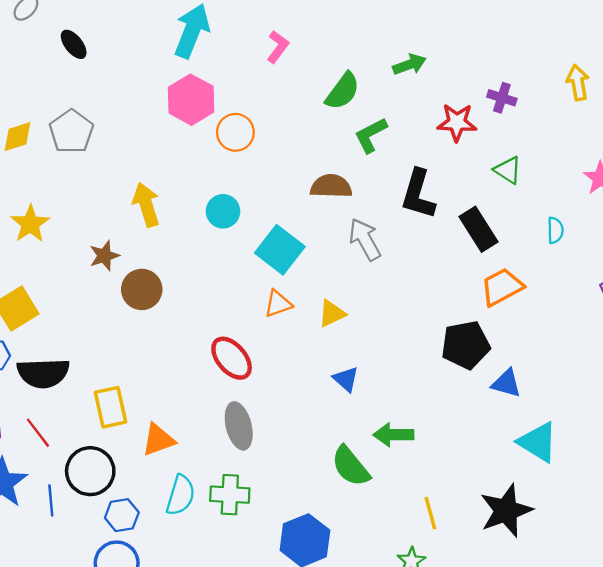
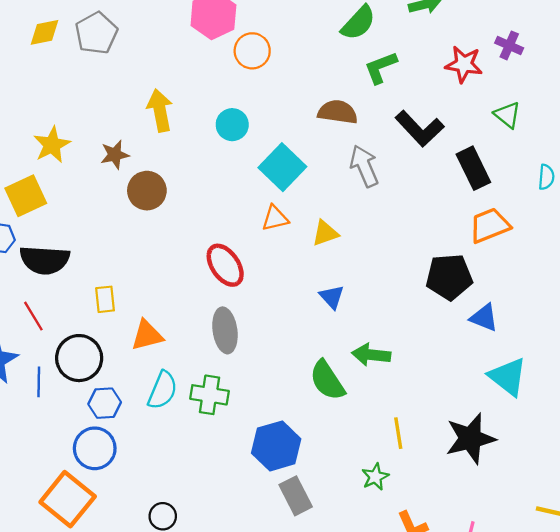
black L-shape: (418, 194) -> (420, 129), turned -66
yellow star: (30, 224) -> (52, 145), moved
yellow rectangle: (110, 407) -> (105, 299), size x0.7

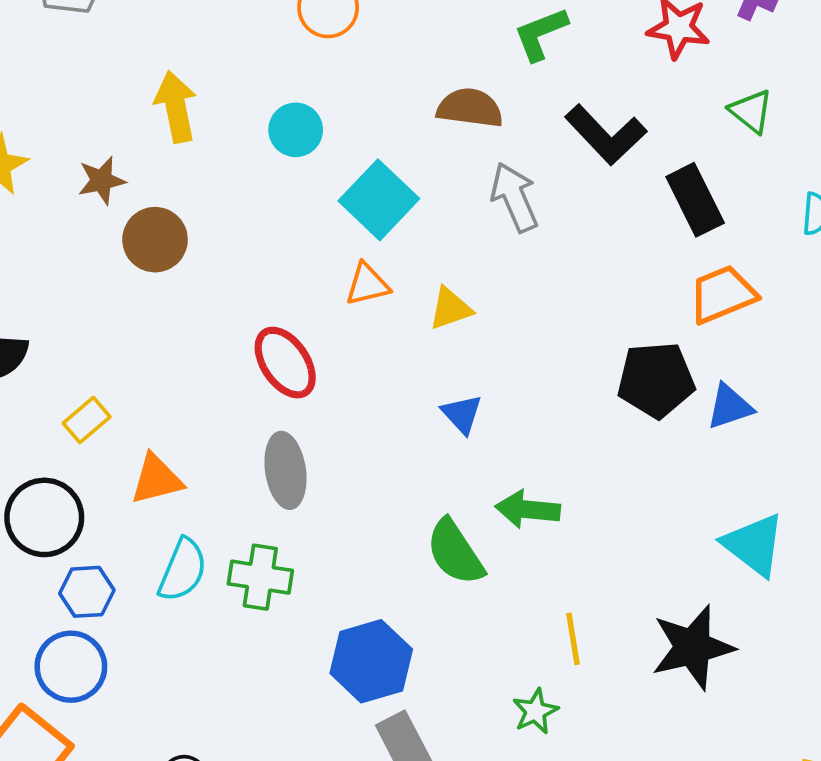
yellow rectangle: (105, 299) -> (87, 420), turned 56
blue triangle: (484, 318) -> (730, 407), moved, turned -40

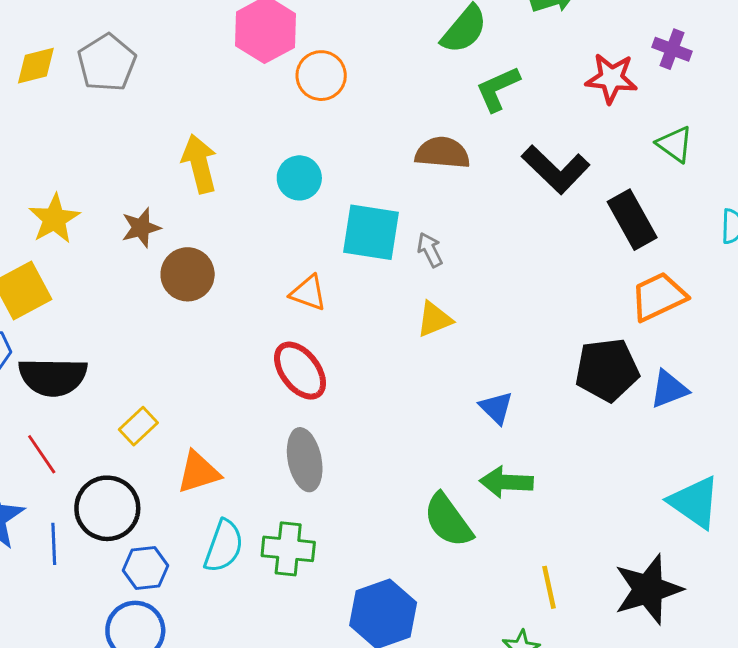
gray arrow: (514, 197) -> (430, 250), moved, size x0.6
cyan square: (379, 200) -> (371, 232), turned -32
orange triangle: (367, 284) -> (308, 293), moved, turned 36
blue triangle: (462, 414) -> (496, 408), moved

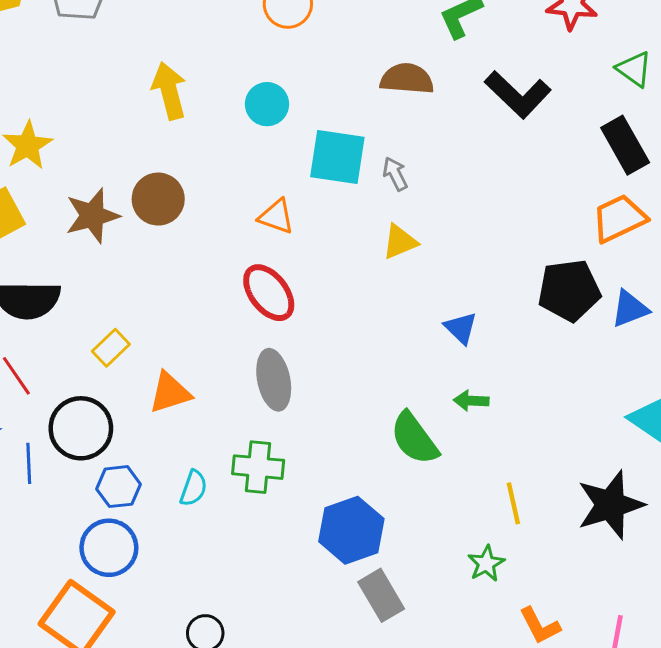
black rectangle: (632, 220) -> (625, 145), moved
brown star: (141, 228) -> (92, 216), moved, size x1.4
green arrow: (506, 482) -> (471, 401), size x0.7
cyan semicircle: (224, 546) -> (193, 488), moved, size x0.7

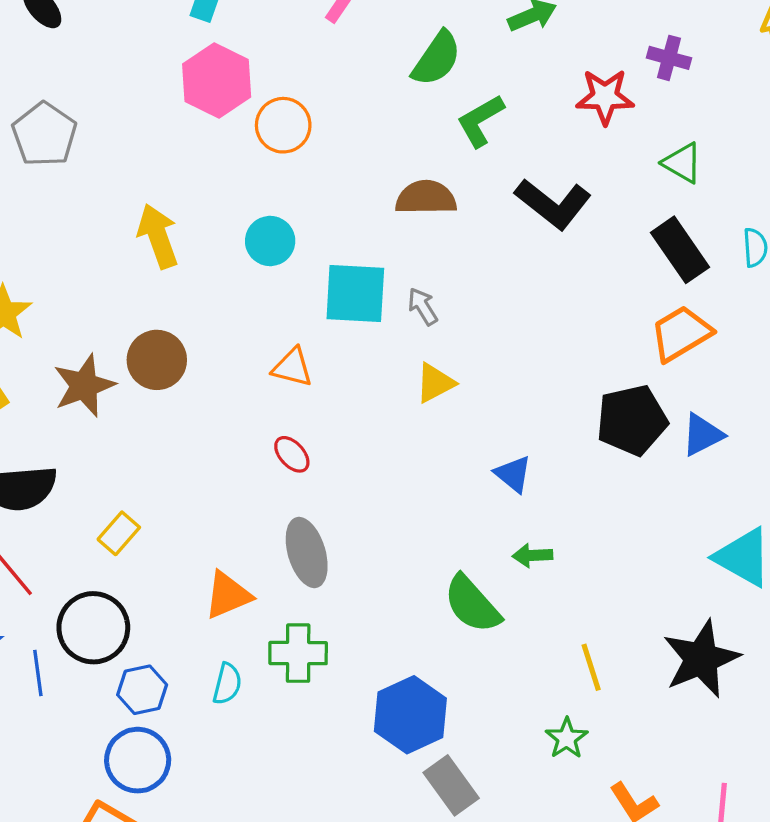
red ellipse: (269, 293) -> (292, 454), size x0.6
orange triangle: (170, 393) -> (228, 595), moved

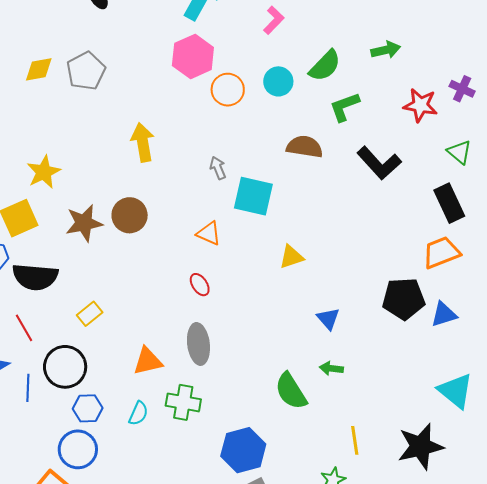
cyan circle: (270, 241) -> (278, 81), moved
gray arrow: (423, 306) -> (218, 168), moved

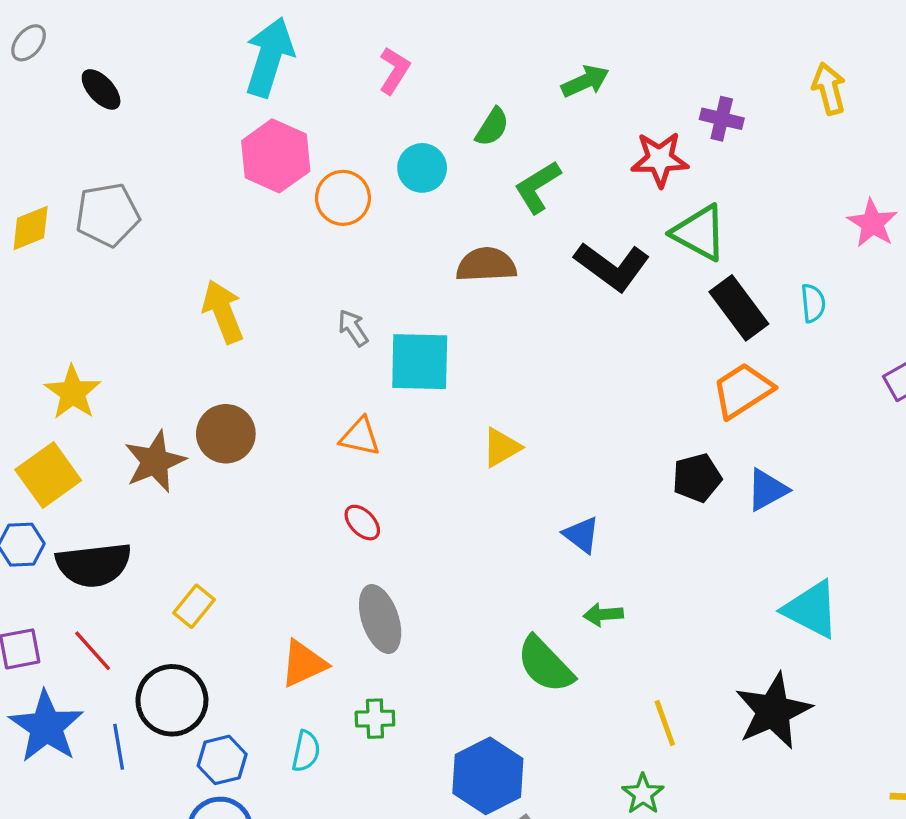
green semicircle: (325, 66) -> (492, 127), size x0.7
gray pentagon: (86, 71) -> (107, 215), turned 30
green triangle: (459, 152) -> (699, 233), moved, size x1.4
black pentagon: (404, 299) -> (697, 478), size x0.7
green cross: (183, 402) -> (375, 719), size x0.7

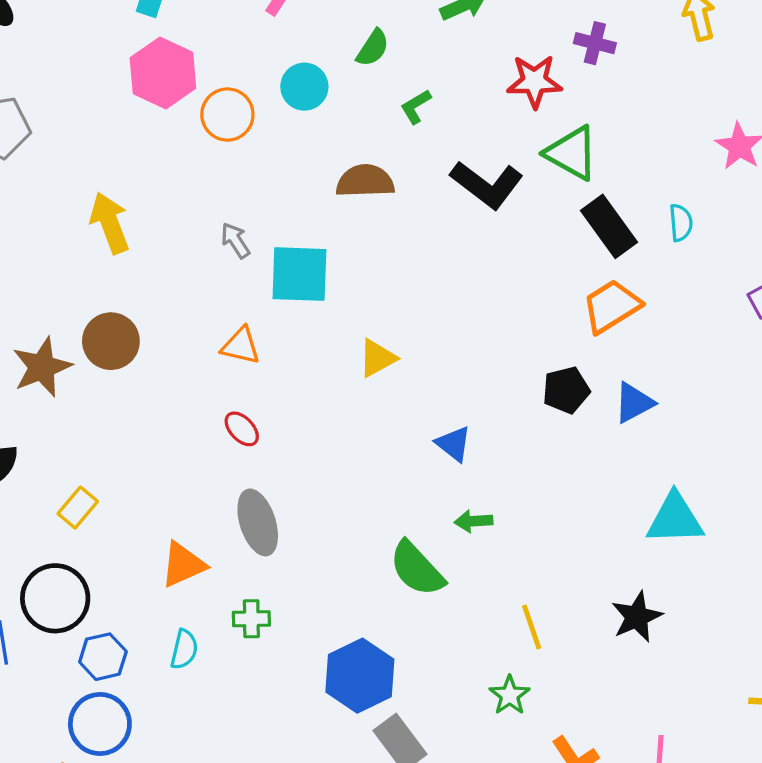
green L-shape: (537, 187) -> (416, 107), size x0.7
cyan triangle: (811, 609) -> (675, 519), turned -30
black star: (773, 711) -> (637, 617), size x0.7

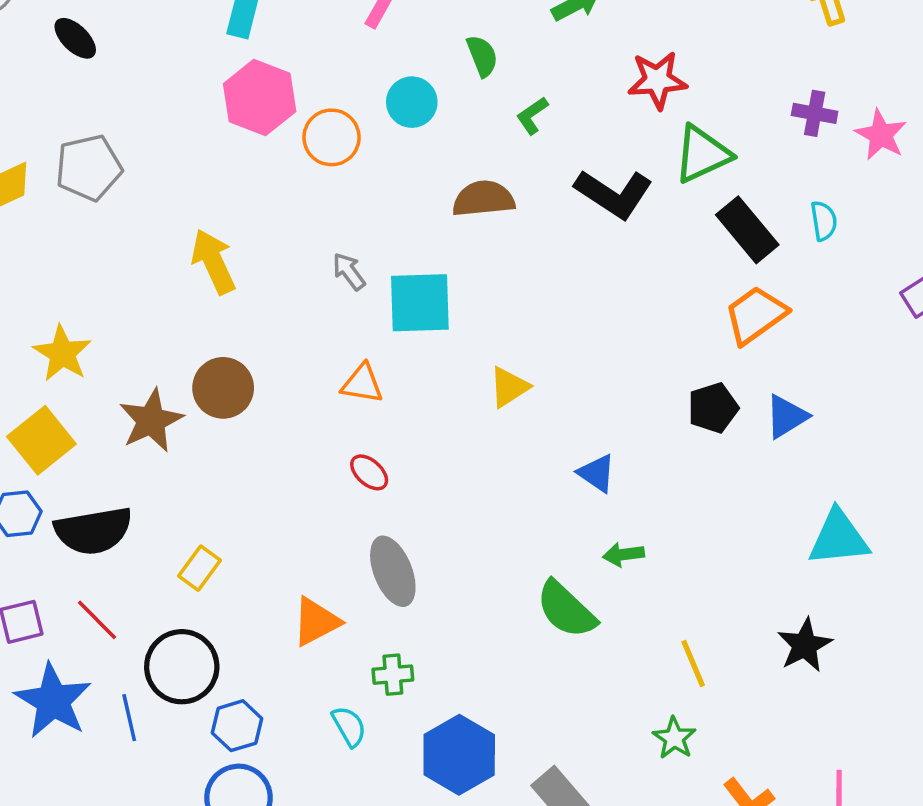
purple cross: (595, 43) -> (815, 113), moved
green semicircle: (373, 48) -> (482, 56), turned -51
green triangle: (572, 153) -> (702, 154), turned -50
cyan semicircle: (184, 649) -> (349, 726), moved, turned -39
blue hexagon: (360, 676) -> (459, 755), moved

